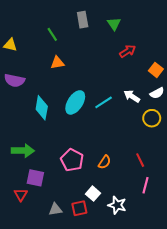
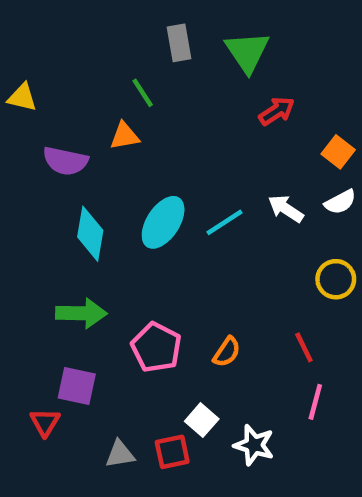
green triangle: (114, 24) -> (247, 52), size x1.5
green line: (52, 34) -> (143, 93), moved
purple semicircle: (14, 80) -> (65, 161), moved
yellow circle: (152, 118) -> (336, 279), moved
green arrow: (23, 151) -> (81, 313), moved

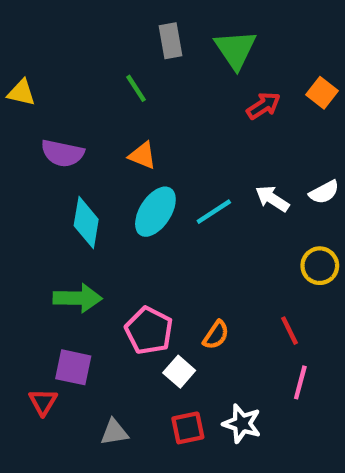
orange triangle: (124, 136) -> (142, 155), moved, turned 32
orange square: (338, 152) -> (322, 93), moved
white square: (202, 420) -> (179, 372), moved
red square: (172, 452) -> (188, 428), moved

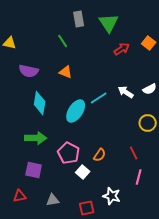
cyan ellipse: (155, 212) -> (76, 111), moved
red triangle: (43, 402) -> (20, 196), moved, turned 48
red square: (188, 428) -> (87, 208), moved

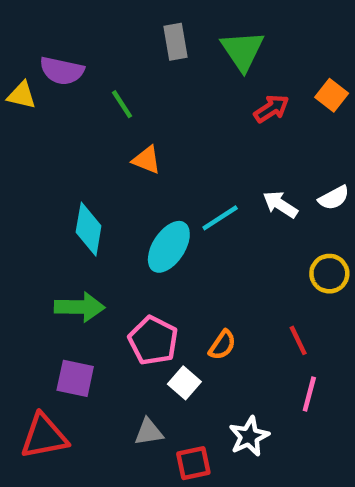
green line: (63, 41) -> (122, 104), moved
purple semicircle: (29, 71) -> (62, 71), moved
red triangle: (20, 196) -> (44, 436), size x1.6
white star: (112, 196) -> (249, 436), turned 30
gray triangle: (53, 200) -> (149, 432), moved

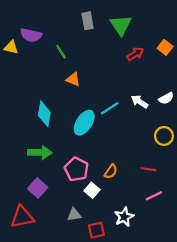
red line: (298, 340) -> (148, 169), turned -56
purple square: (75, 378) -> (38, 188), turned 30
pink line: (309, 394) -> (154, 196), turned 49

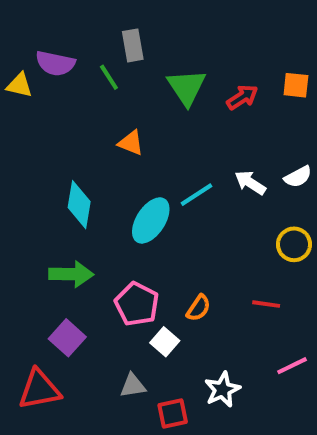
gray rectangle: (88, 21) -> (133, 45), moved
green triangle: (121, 25) -> (187, 87), moved
orange square: (165, 47) -> (296, 85), turned -32
green line: (61, 52) -> (109, 77), moved
pink line: (154, 196) -> (292, 366), moved

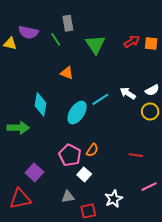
red arrow: (242, 97) -> (132, 41), moved
yellow circle: (294, 244) -> (150, 112), moved
green arrow: (71, 274) -> (18, 128), moved
orange semicircle: (199, 308) -> (92, 150), moved

